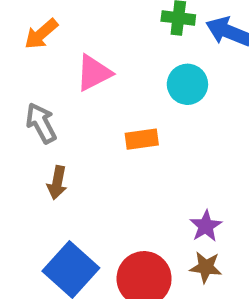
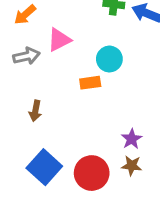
cyan circle: (187, 84) -> (109, 59), moved
gray arrow: (41, 123) -> (26, 56), moved, turned 105

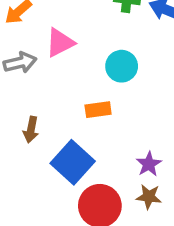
orange rectangle: (90, 83) -> (98, 110), moved
blue square: (44, 167) -> (73, 162), moved

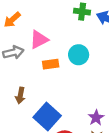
orange rectangle: (98, 110) -> (51, 64), moved

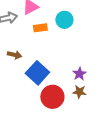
brown arrow: (20, 96) -> (14, 55), turned -88

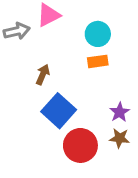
orange rectangle: (40, 28) -> (98, 61), moved
brown arrow: (14, 55) -> (43, 75), moved, turned -80

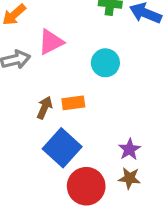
orange rectangle: (98, 61) -> (73, 103), moved

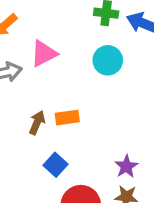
cyan circle: (105, 63) -> (108, 60), moved
blue square: (62, 148) -> (56, 165), size x0.6

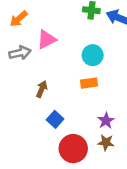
cyan circle: (108, 60) -> (93, 55), moved
orange rectangle: (67, 118) -> (89, 83), moved

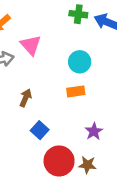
pink triangle: (47, 39) -> (31, 45), turned -45
brown star: (106, 142) -> (87, 165), moved

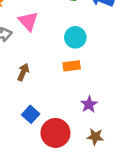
blue square: (40, 130) -> (31, 114), moved
brown star: (87, 165) -> (95, 137), moved

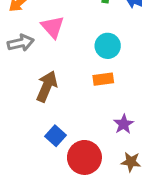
brown arrow: (23, 72) -> (47, 86), size x1.5

